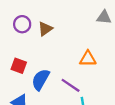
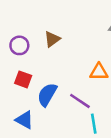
purple circle: (22, 24) -> (19, 45), moved

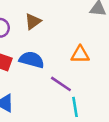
blue semicircle: (47, 95) -> (32, 60), moved, turned 75

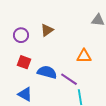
blue semicircle: (32, 60) -> (47, 72), moved

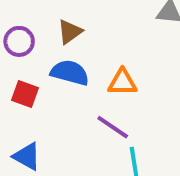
orange triangle: (84, 56) -> (122, 82), moved
blue semicircle: (47, 72) -> (70, 73), moved

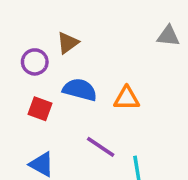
brown triangle: (70, 32) -> (68, 43), moved
purple line: (113, 127) -> (101, 147), moved

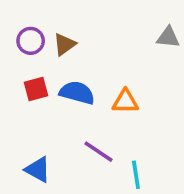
purple circle: (35, 62) -> (31, 41), moved
red square: (40, 109) -> (36, 89), moved, turned -35

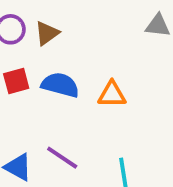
purple line: (98, 152) -> (62, 158), moved

